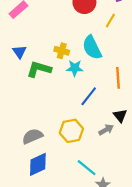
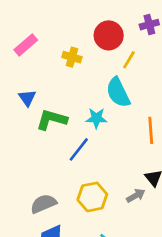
yellow line: (110, 20) -> (129, 60), moved
yellow cross: (62, 51) -> (72, 57), moved
blue line: (89, 96) -> (79, 149), moved

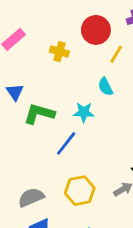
cyan semicircle: (118, 92) -> (105, 87), size x0.6

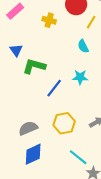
cyan star: (84, 112) -> (80, 77), moved

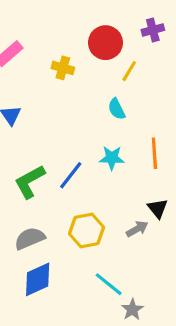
green L-shape: (34, 66) -> (30, 182), moved, turned -45

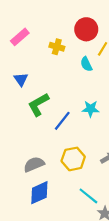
cyan semicircle: (117, 109) -> (86, 64), moved
green L-shape: (30, 182) -> (38, 104), moved

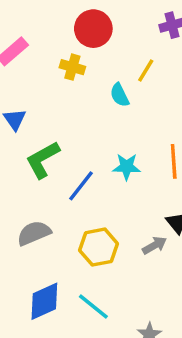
red circle: (86, 29) -> (93, 29), moved
gray semicircle: (34, 164) -> (34, 233), moved
cyan line: (88, 196) -> (93, 306), moved

